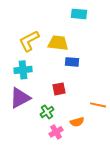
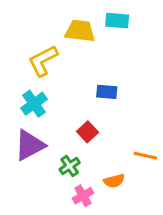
yellow trapezoid: (58, 43) -> (80, 31), moved
cyan cross: (23, 70) -> (34, 104), turned -30
red square: (59, 89) -> (87, 132), turned -32

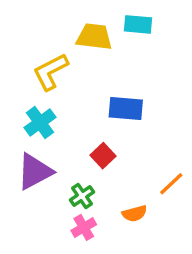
blue rectangle: (107, 92) -> (126, 108), size x1.4
orange line: (145, 156) -> (171, 184), turned -55
pink cross: (83, 196) -> (84, 227), moved

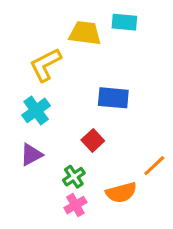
purple triangle: (35, 171) -> (31, 155), size x0.7
orange semicircle: (135, 213) -> (121, 192), size x1.4

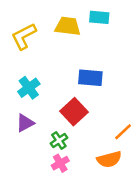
yellow L-shape: (45, 65) -> (24, 36), moved
red square: (93, 140) -> (74, 112), size x1.5
orange semicircle: (121, 192) -> (109, 159), moved

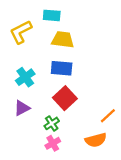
cyan rectangle: (99, 17) -> (52, 15), moved
yellow trapezoid: (68, 26) -> (63, 40), moved
blue rectangle: (90, 78) -> (62, 68), moved

